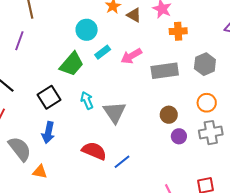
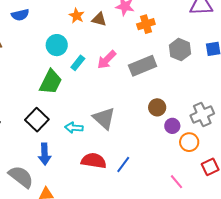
cyan arrow: (87, 100) -> (74, 128), moved, turned -48
orange circle: (207, 103) -> (189, 142), moved

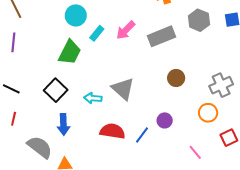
purple circle: (172, 126) -> (165, 120), moved

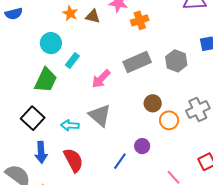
gray hexagon: (199, 20) -> (176, 61), moved
pink arrow: (126, 30) -> (101, 79), moved
orange circle: (208, 113) -> (169, 120), moved
red semicircle: (112, 131) -> (73, 160), moved, turned 55

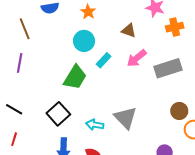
orange star: (70, 13) -> (88, 12), moved
brown triangle: (93, 16) -> (129, 31), moved
pink arrow: (101, 79) -> (137, 58), moved

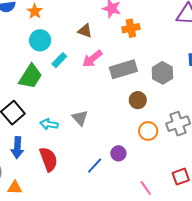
orange star: (88, 12) -> (35, 11), moved
brown circle: (179, 111) -> (138, 100), moved
gray triangle: (125, 118) -> (80, 118), size x0.7

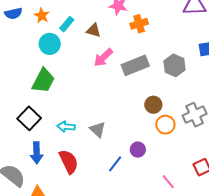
cyan rectangle: (59, 60) -> (67, 24), moved
brown circle: (138, 100) -> (153, 105), moved
gray triangle: (80, 118) -> (98, 129), moved

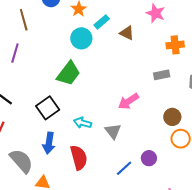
orange cross: (139, 24) -> (175, 45), moved
pink arrow: (103, 58) -> (128, 101), moved
gray rectangle: (135, 65) -> (162, 75), size x0.6

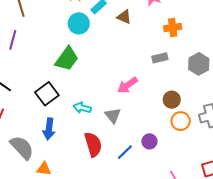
red semicircle: (79, 158) -> (93, 144), moved

